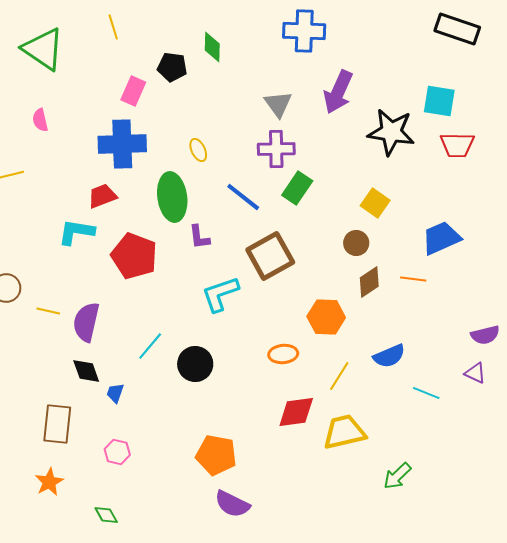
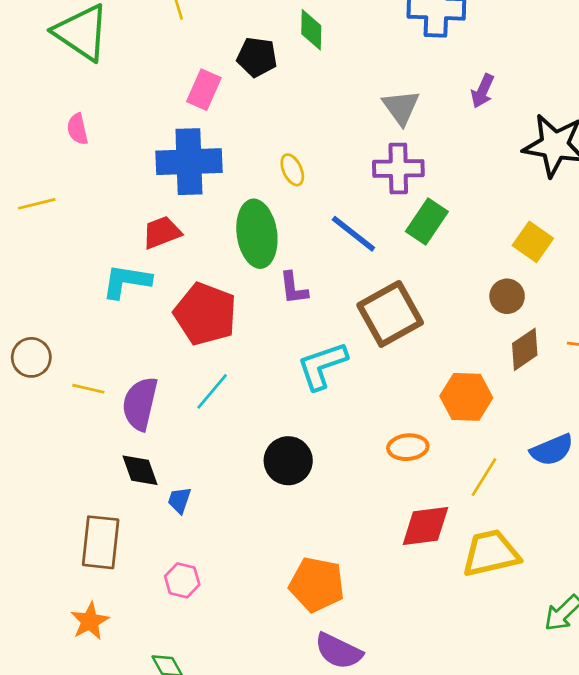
purple arrow: (338, 92) -> (483, 91), size x0.6
cyan line: (150, 346) -> (212, 391), moved

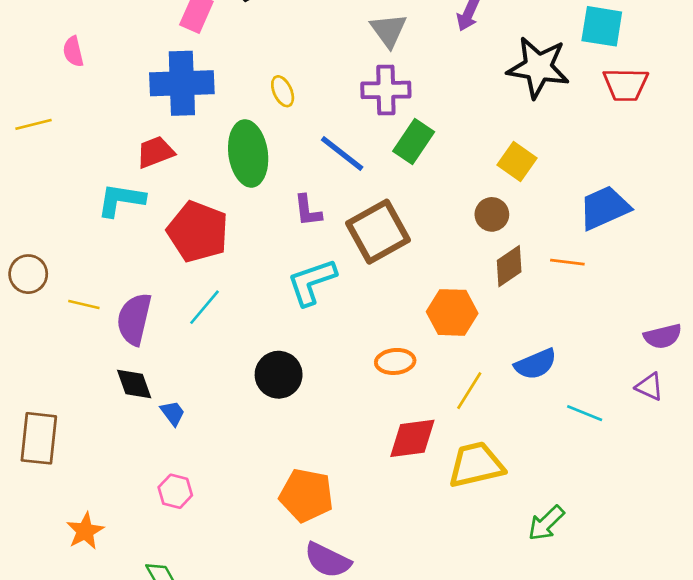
purple L-shape: (294, 288) -> (308, 210), moved
blue trapezoid: (179, 500) -> (173, 413), turned 124
brown rectangle: (101, 542) -> (39, 438), moved

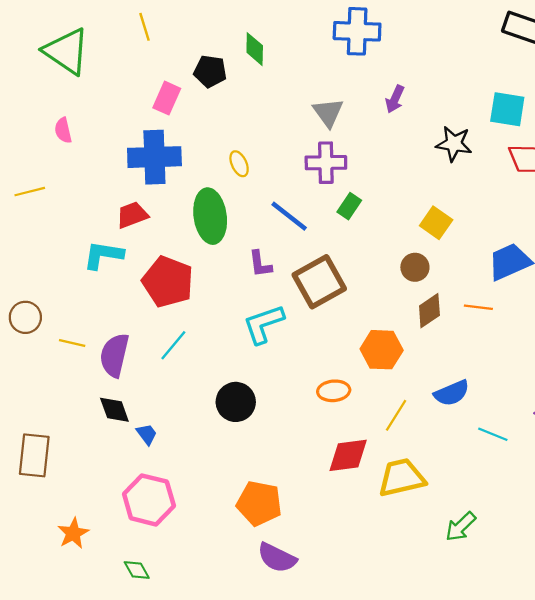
black star: (538, 67) -> (454, 144), size x0.7
green rectangle: (414, 142) -> (349, 206), size x0.7
pink hexagon: (175, 491) -> (149, 500), size x1.8

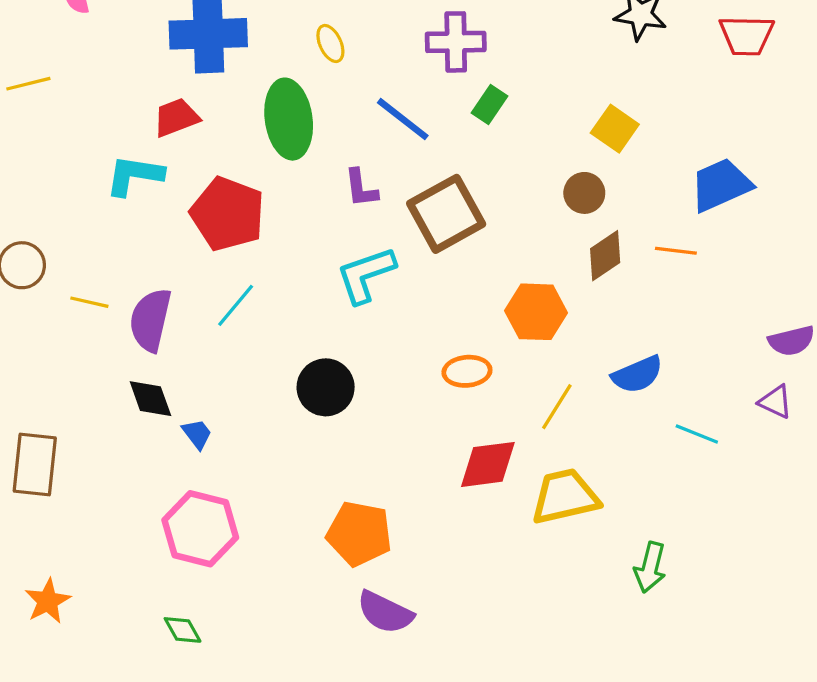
green arrow: (461, 527) -> (650, 567), turned -32
orange star: (73, 533) -> (48, 601), moved

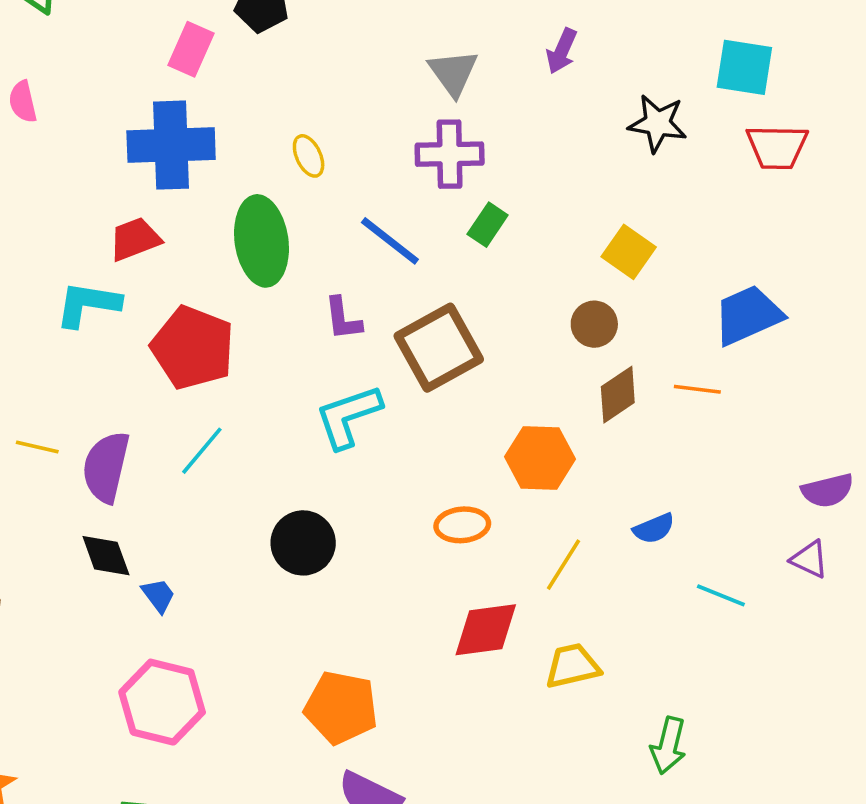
blue semicircle: (637, 375) -> (654, 528), size x0.7
yellow trapezoid: (565, 497) -> (573, 666), size x0.7

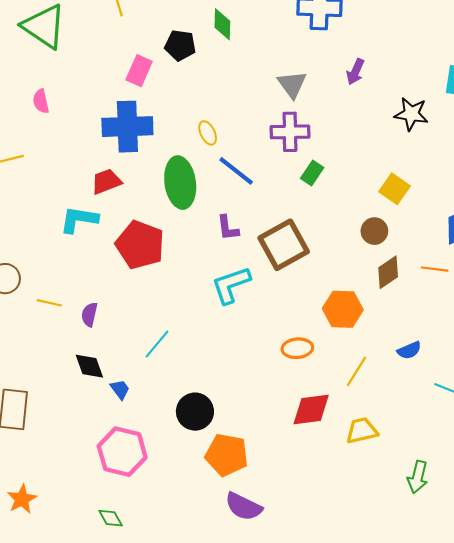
blue line: (390, 241) -> (236, 171), moved
cyan line: (202, 451) -> (157, 344), moved
purple semicircle: (106, 467) -> (89, 314), size x0.6
black circle: (303, 543) -> (195, 412), moved

